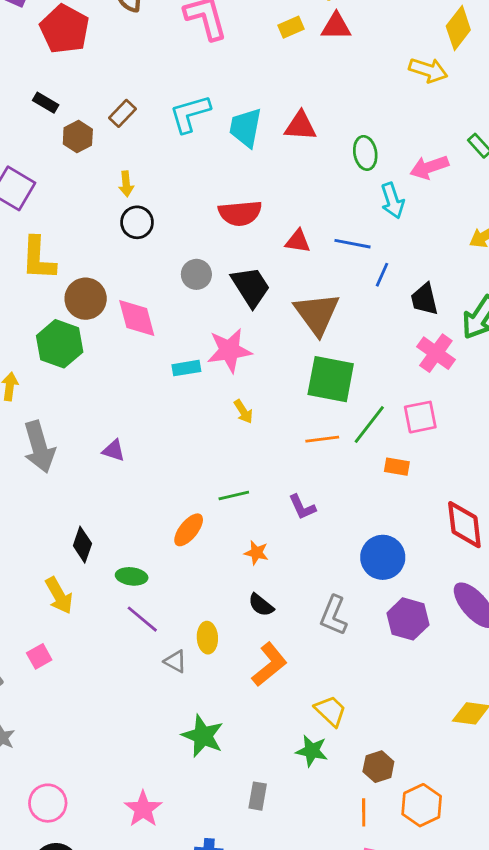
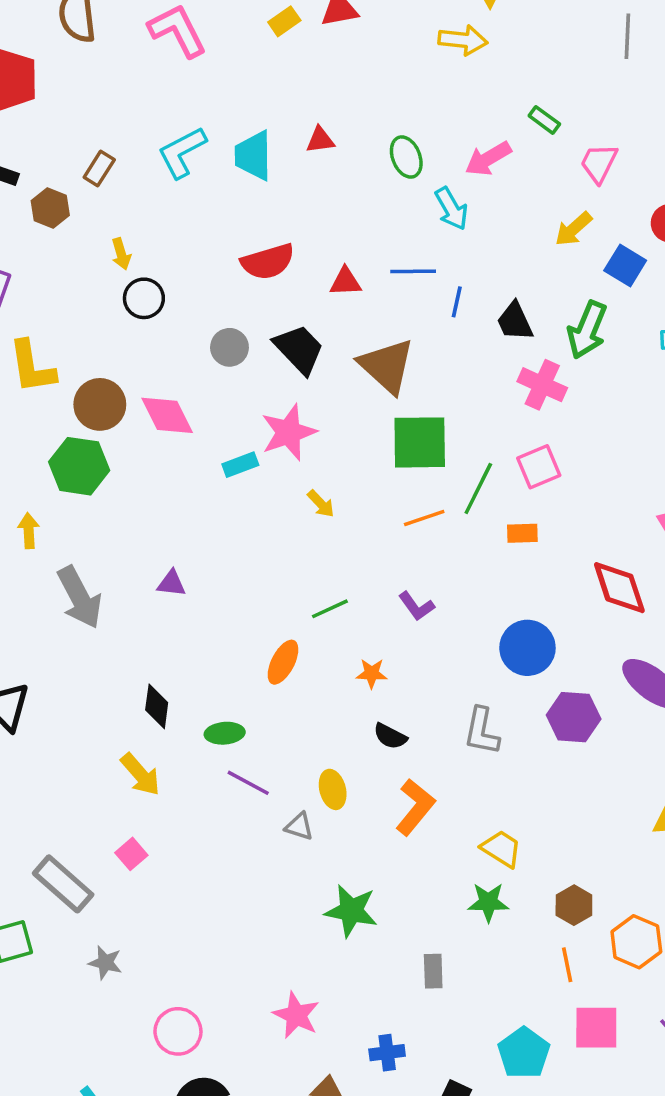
red triangle: (300, 126) -> (320, 140), size x0.7

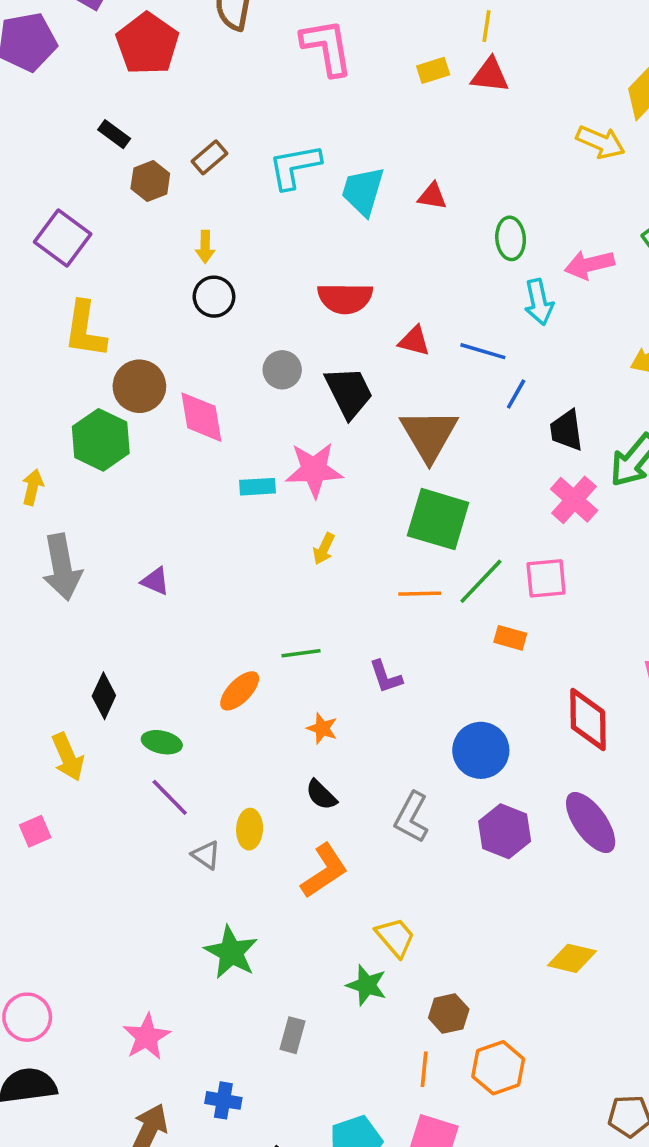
yellow arrow: (321, 504) -> (324, 549), turned 52

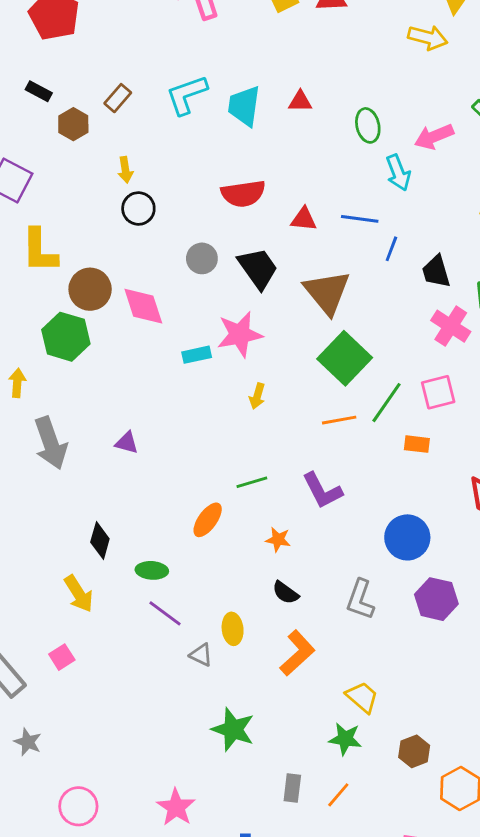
green square: (438, 519) -> (345, 358), turned 36
purple L-shape: (386, 677) -> (322, 491), size x1.4
orange line: (424, 1069) -> (338, 795), moved, turned 44

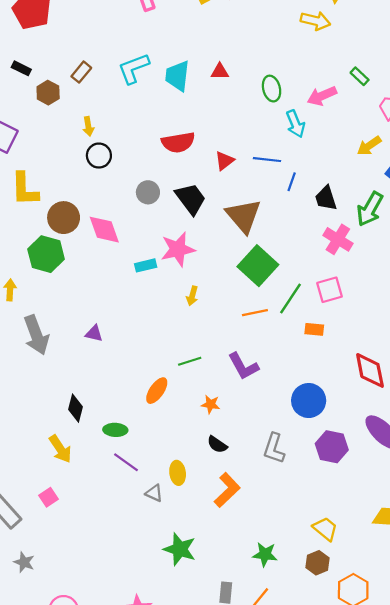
red triangle: (304, 219) -> (224, 161), turned -42
yellow trapezoid: (362, 697) -> (325, 529), moved

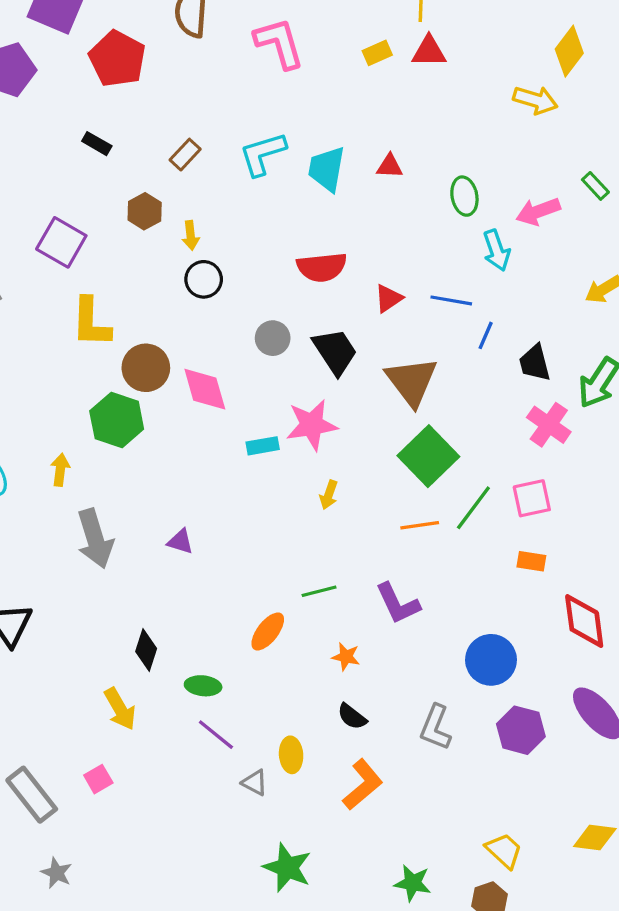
brown hexagon: (48, 93) -> (145, 211), moved
orange rectangle: (314, 329) -> (531, 561), moved

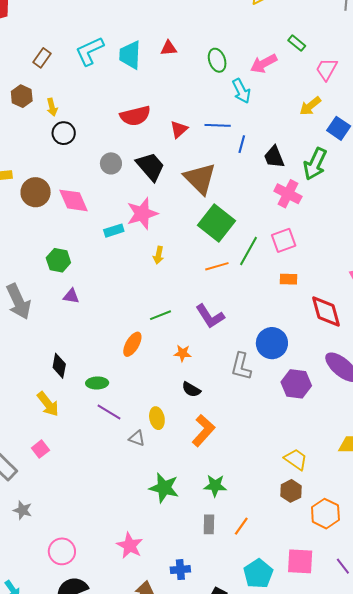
green hexagon: (117, 420) -> (58, 260), moved, size x0.7
gray L-shape: (436, 727) -> (241, 366), moved
green star: (413, 883) -> (215, 486), moved

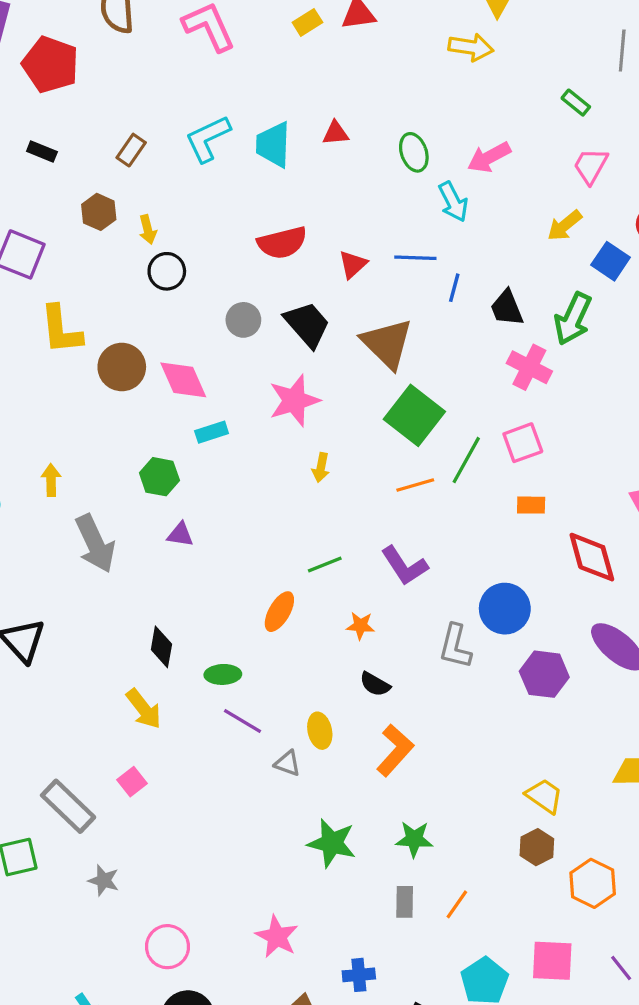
green rectangle: (297, 43) -> (576, 103), moved
cyan rectangle: (114, 231) -> (212, 432), moved

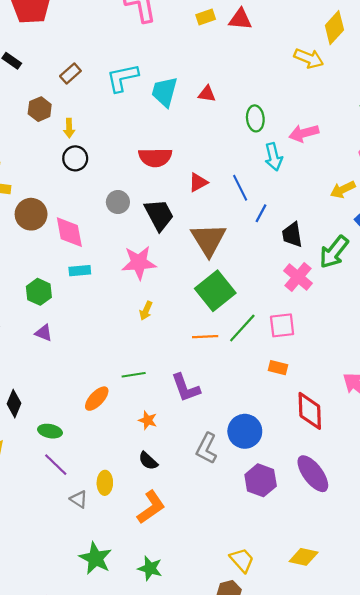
blue line: (415, 258) -> (240, 188), turned 48

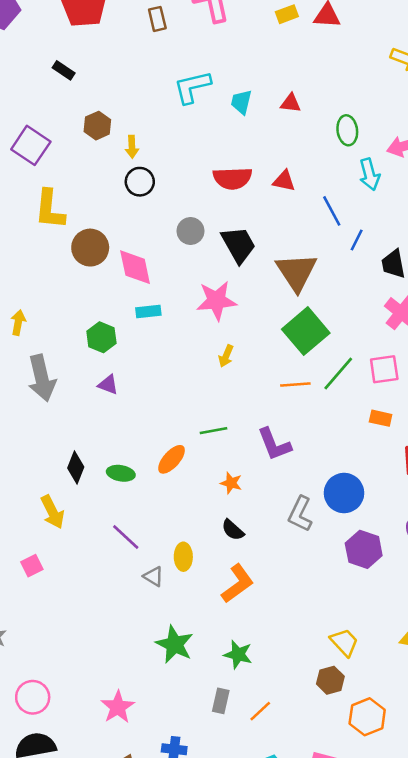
brown rectangle: (70, 74) -> (157, 19), moved, turned -60
cyan trapezoid: (164, 92) -> (241, 102), size x0.7
red triangle: (198, 182) -> (284, 181), moved, turned 42
green ellipse: (50, 431) -> (121, 473), moved

